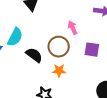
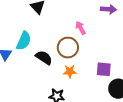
purple square: (92, 50) -> (104, 69), moved

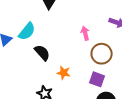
brown circle: (68, 48) -> (102, 54), moved

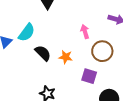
orange star: (64, 73) -> (66, 57), moved
purple square: (97, 79) -> (89, 76), moved

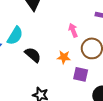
orange star: (66, 57) -> (64, 57), moved

